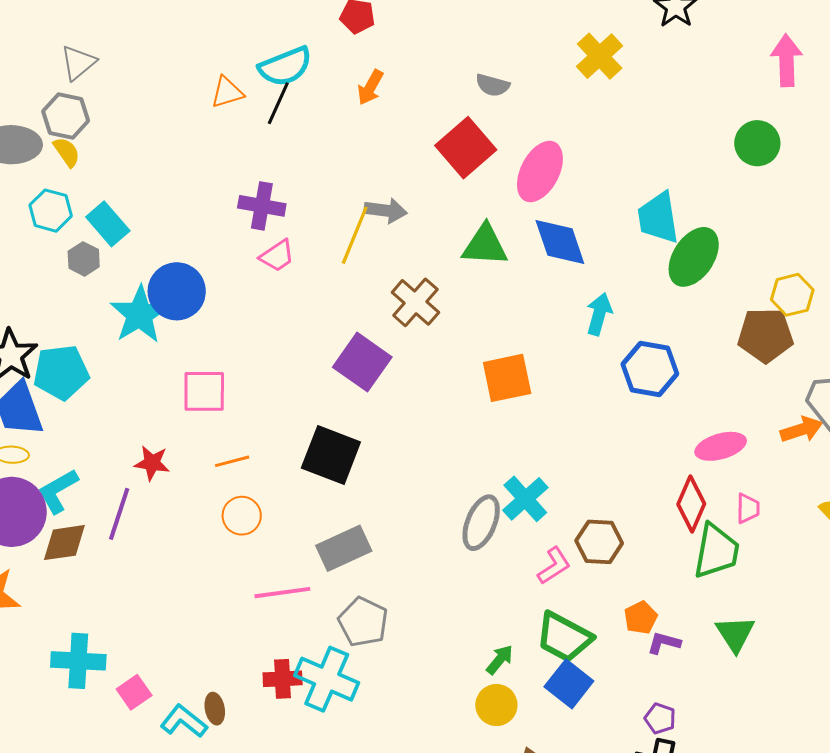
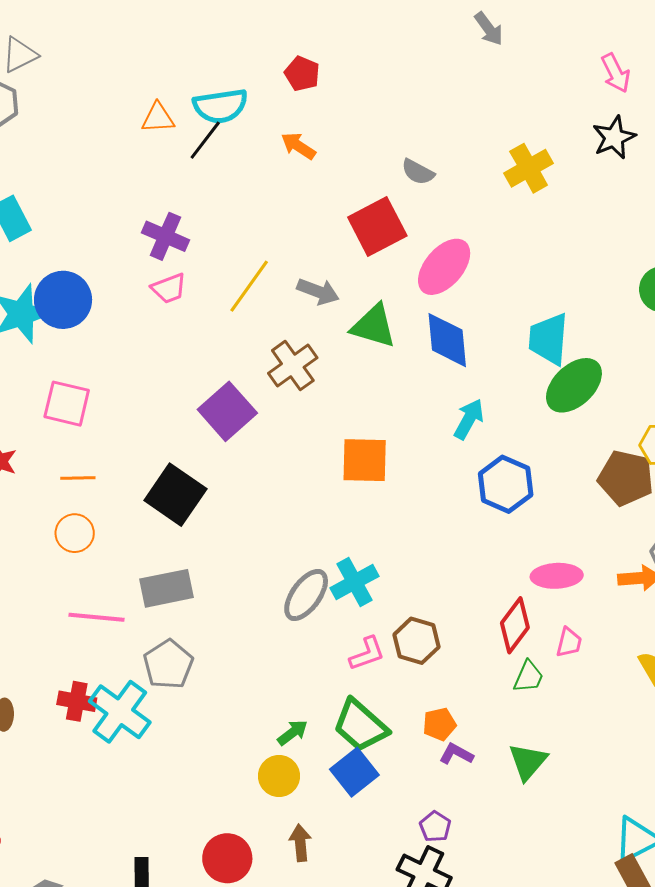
orange arrow: (370, 87) -> (298, 146), turned 81
gray arrow: (386, 211) -> (318, 291), moved
green trapezoid: (716, 551) -> (528, 677), size x0.6

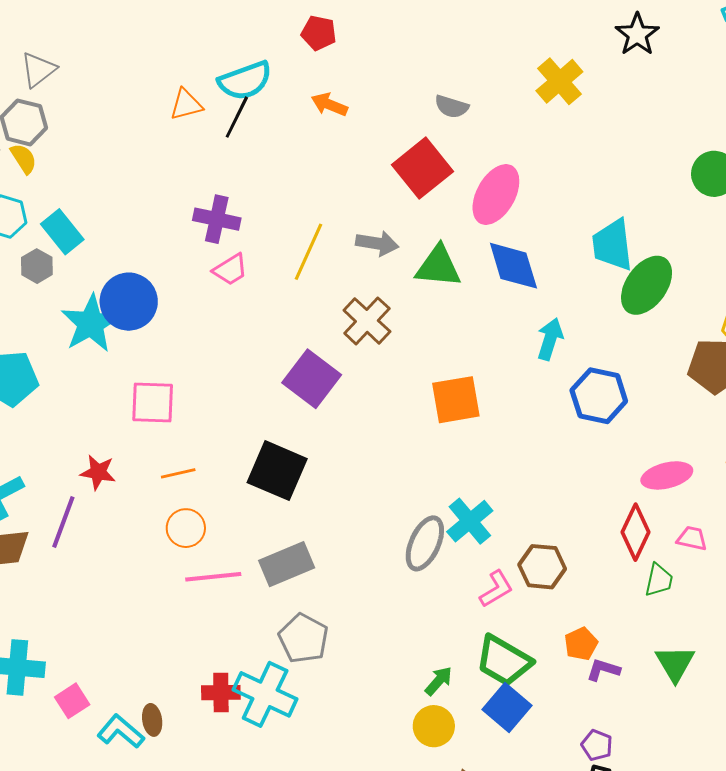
pink line: (96, 617) -> (213, 577), moved
pink trapezoid: (569, 642) -> (692, 538), turned -80

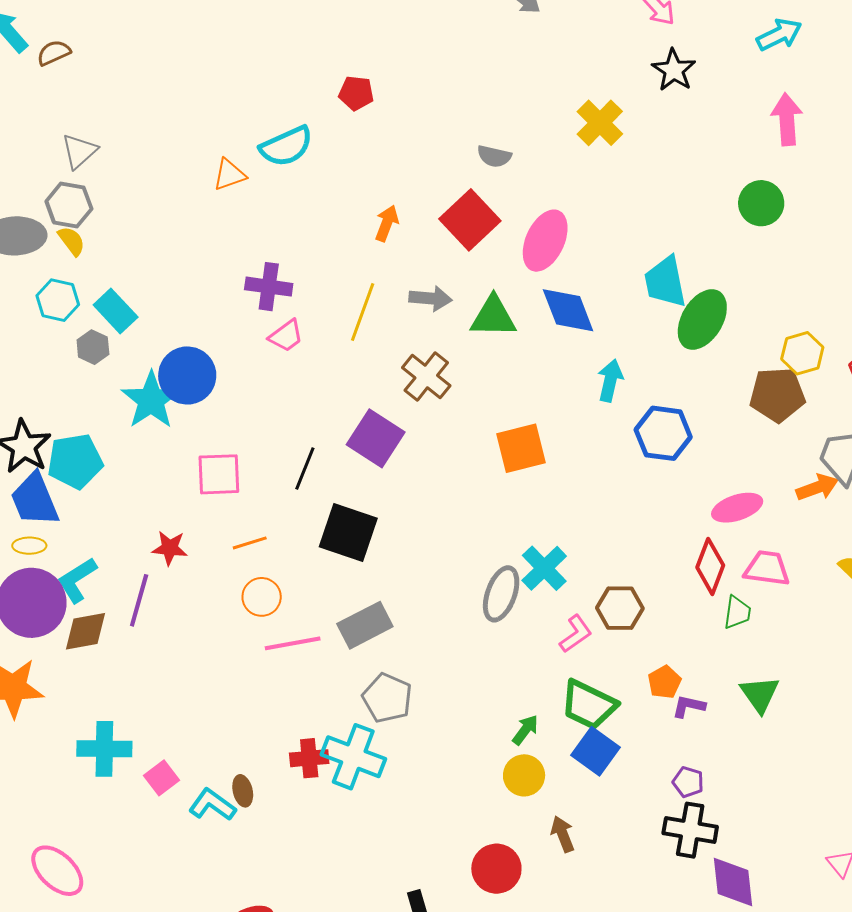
orange arrow: (329, 105) -> (387, 223), moved, turned 93
black line: (237, 117) -> (305, 468), moved
pink trapezoid: (692, 538) -> (767, 568), size x1.5

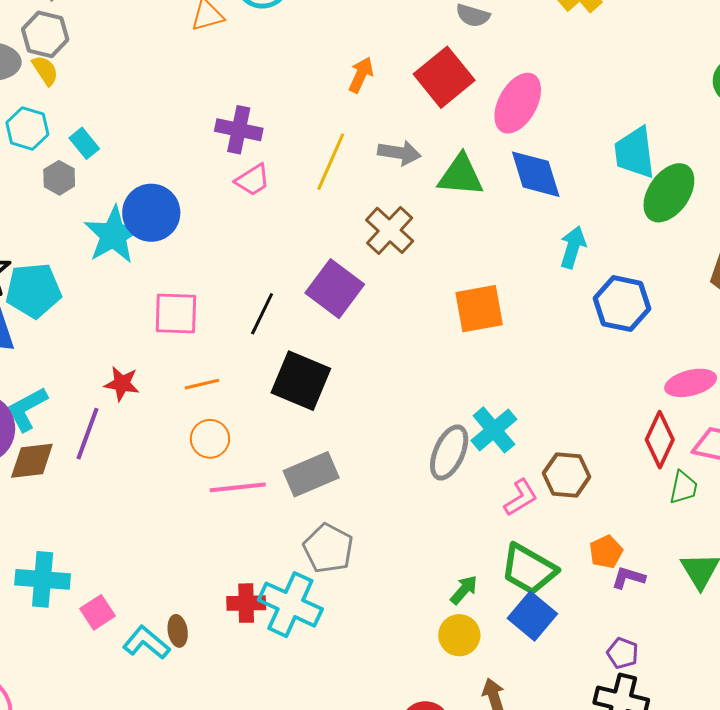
cyan rectangle: (116, 311) -> (84, 143), size x0.7

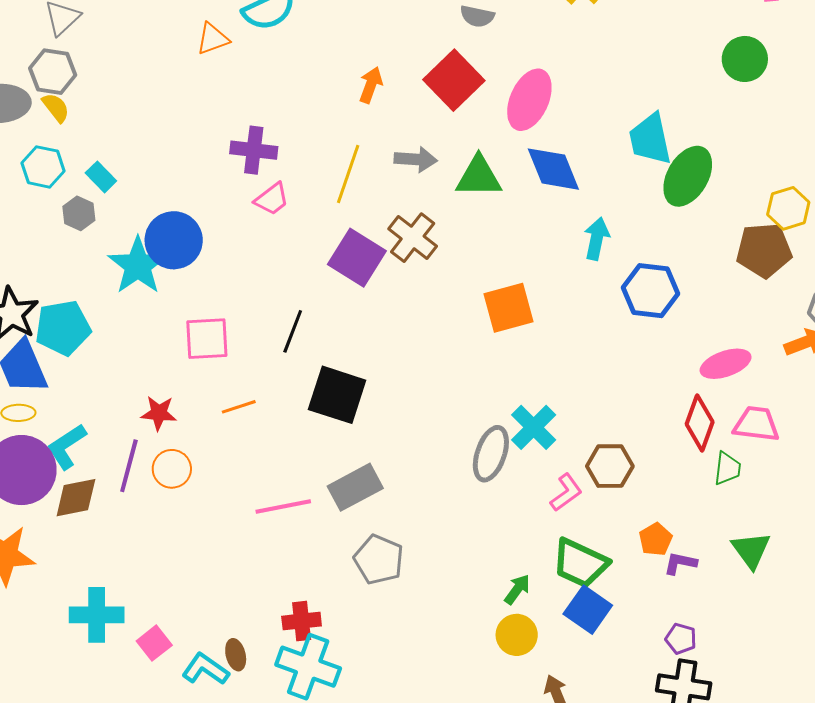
purple square: (335, 289) -> (357, 258), moved
orange circle: (210, 439) -> (172, 469), moved
cyan cross: (290, 605) -> (308, 667), moved

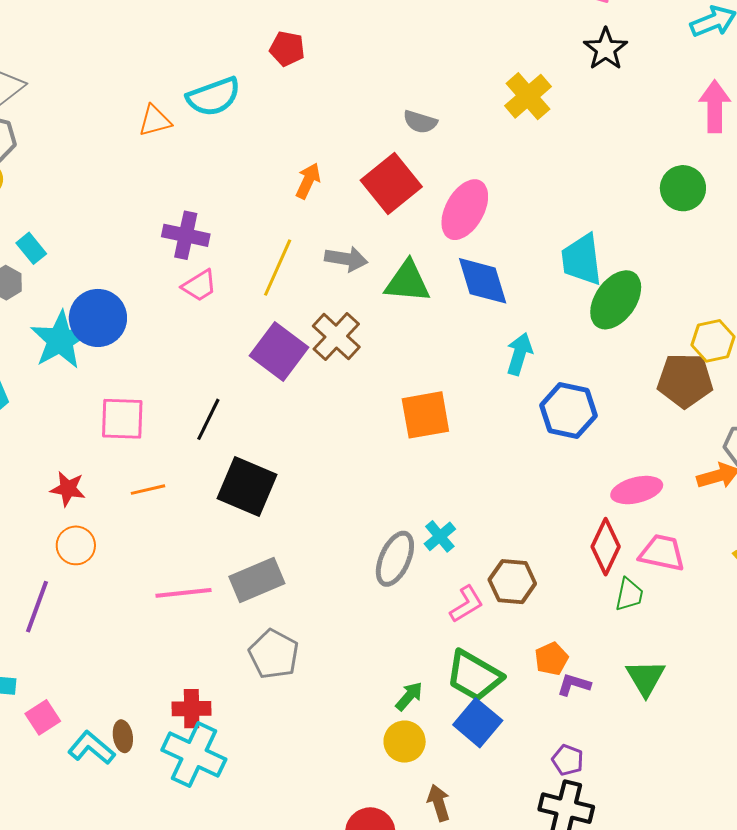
cyan cross: (534, 427) -> (440, 536), size x0.7
purple line: (129, 466) -> (37, 607), moved

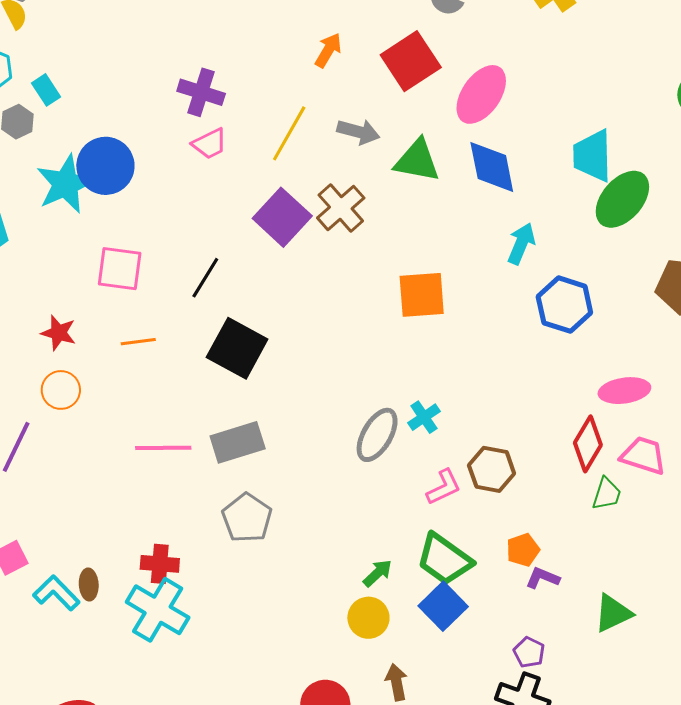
green triangle: (646, 678) -> (613, 613), moved, turned 30

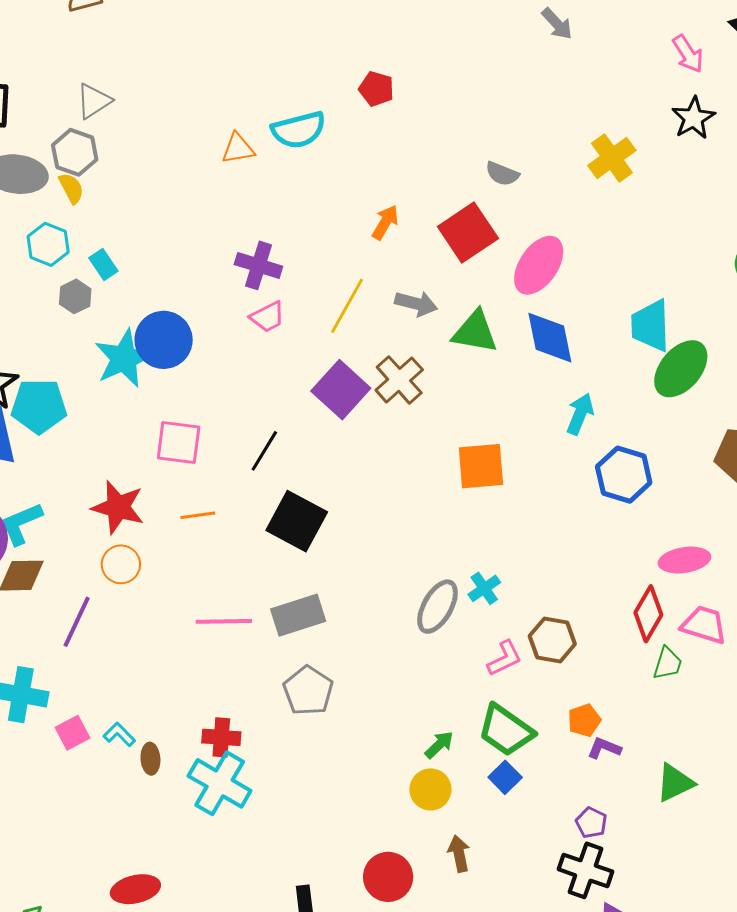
red star: (59, 333) -> (118, 507), size x1.5
cyan L-shape: (56, 593) -> (119, 734), moved, size x0.7
blue square: (443, 606) -> (505, 777), size x0.7

